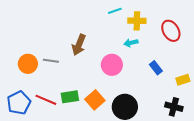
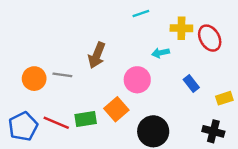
yellow cross: (137, 21) -> (181, 28), moved
orange square: (95, 100) -> (116, 109), moved

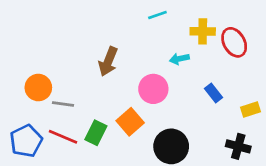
gray line: (62, 75) -> (63, 104), moved
green rectangle: (86, 119) -> (96, 133), turned -55

